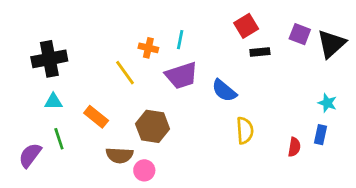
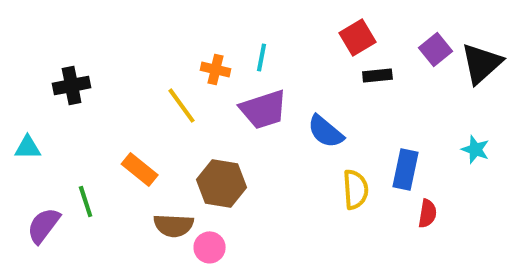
purple square: (300, 34) -> (435, 50), turned 30
black cross: (49, 59) -> (72, 86), size x0.7
cyan triangle: (53, 102) -> (28, 147), moved
blue rectangle: (320, 135) -> (405, 169), moved, size x1.4

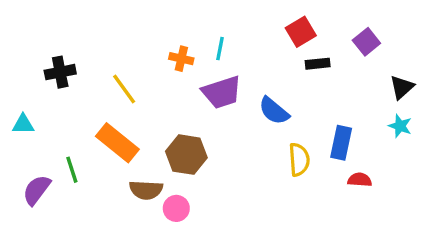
black triangle: (481, 64) -> (402, 87), moved, size x0.7
yellow line: (182, 106) -> (124, 89), moved
orange rectangle: (140, 169) -> (117, 143), size x1.4
red semicircle: (427, 213) -> (360, 180), turned -95

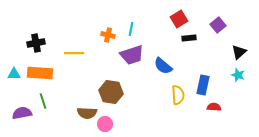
yellow line: (124, 89) -> (74, 53), turned -54
orange rectangle: (117, 143) -> (40, 73), moved, turned -35
purple semicircle: (37, 190) -> (22, 113), turned 42

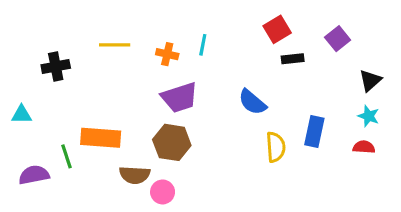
yellow line: (74, 53) -> (115, 45), moved
purple trapezoid: (132, 55) -> (180, 97), moved
orange rectangle: (40, 73) -> (101, 138), moved
red semicircle: (214, 107) -> (364, 147), moved

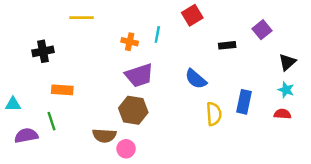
red square: (277, 29) -> (192, 15), moved
yellow line: (115, 45) -> (82, 18), moved
cyan triangle: (22, 115) -> (13, 104), moved
orange rectangle: (101, 138) -> (62, 90), moved, size x0.7

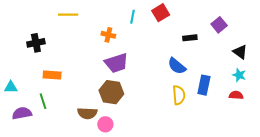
cyan line: (157, 34) -> (133, 17), moved
black triangle: (287, 62) -> (240, 52), turned -42
blue semicircle: (196, 79) -> (177, 66), moved

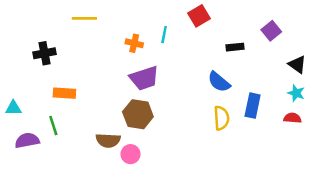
cyan line: (133, 17) -> (164, 35), moved

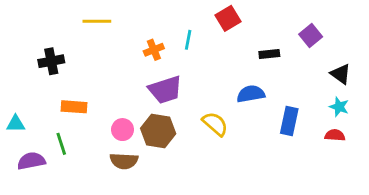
orange cross: (134, 43) -> (154, 50), turned -35
blue semicircle: (219, 82) -> (251, 94), turned 130
yellow semicircle: (221, 118) -> (215, 124), moved, turned -45
pink circle: (130, 154) -> (123, 130), moved

